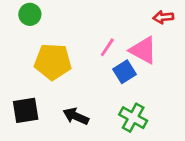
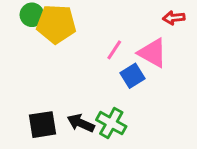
yellow pentagon: (53, 62) -> (56, 24), moved
black square: (26, 110) -> (43, 125), moved
green cross: (133, 118) -> (111, 123), moved

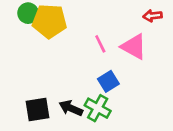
pink line: (114, 50) -> (100, 44), turned -60
blue square: (133, 76) -> (108, 81), moved

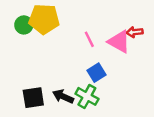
green circle: (28, 13) -> (24, 25), moved
red arrow: (152, 16) -> (135, 32), moved

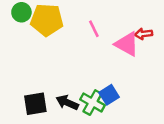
green circle: (24, 25) -> (21, 12), moved
pink line: (89, 39) -> (94, 29), moved
blue square: (96, 73) -> (109, 95), moved

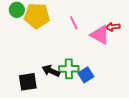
black arrow: (67, 102) -> (51, 71), moved
green cross: (93, 102) -> (69, 69), moved, turned -30

